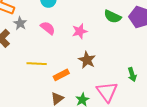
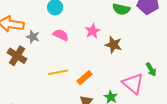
brown star: (87, 60) -> (114, 45), moved
green arrow: (132, 75) -> (151, 69), moved

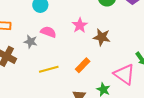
gray star: (33, 37) -> (31, 42), moved
orange rectangle: (85, 78) -> (83, 65), moved

